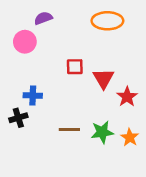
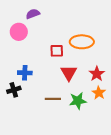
orange ellipse: (107, 21) -> (82, 42), moved
red triangle: (103, 78) -> (69, 73), moved
orange star: (130, 137) -> (99, 93), moved

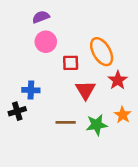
pink circle: (19, 32) -> (46, 42), moved
orange ellipse: (82, 42) -> (102, 52), turned 60
red star: (97, 74) -> (118, 80), moved

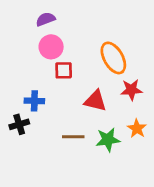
red square: (71, 63) -> (64, 70), moved
red star: (118, 80) -> (131, 90), turned 30
red triangle: (85, 90) -> (95, 101), turned -45

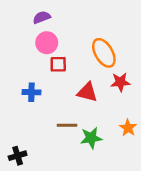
black cross: (19, 124) -> (18, 156), moved
orange star: (137, 129) -> (128, 128), moved
green star: (108, 140) -> (91, 138), moved

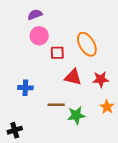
red square: (58, 64) -> (57, 53), moved
red star: (120, 82) -> (101, 79), moved
blue cross: (31, 92) -> (25, 88), moved

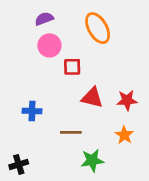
orange ellipse: (87, 44) -> (98, 28), moved
orange star: (107, 107) -> (124, 135), moved
green star: (76, 115) -> (92, 160), moved

